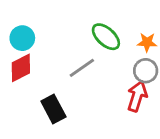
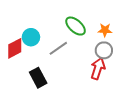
cyan circle: (22, 38) -> (31, 37), moved

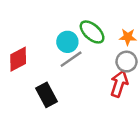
cyan circle: (31, 37) -> (67, 42), moved

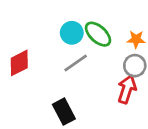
cyan circle: (67, 42) -> (72, 33), moved
black rectangle: (46, 95) -> (64, 112), moved

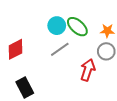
red arrow: (127, 89) -> (88, 70), moved
black rectangle: (64, 112) -> (25, 87), moved

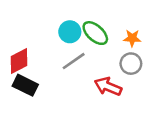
red arrow: (88, 70) -> (108, 86), turned -85
black rectangle: (25, 87) -> (25, 85), moved, turned -36

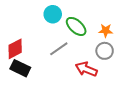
cyan circle: (70, 32) -> (53, 14), moved

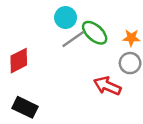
gray line: (59, 49) -> (73, 39), moved
black rectangle: (20, 68) -> (25, 107), moved

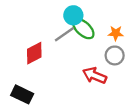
cyan circle: (66, 18) -> (73, 15), moved
red diamond: (19, 61) -> (34, 53), moved

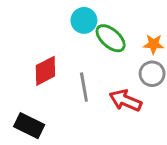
cyan circle: (73, 15) -> (84, 20), moved
gray line: (64, 34) -> (84, 87), moved, turned -65

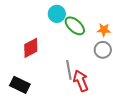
gray line: (84, 87) -> (69, 70), moved
red arrow: (125, 100) -> (81, 81), moved, turned 45

